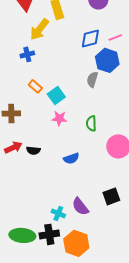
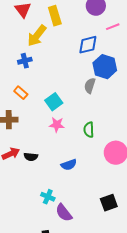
pink line: (115, 37) -> (113, 27), moved
orange rectangle: (35, 86) -> (21, 93), moved
purple semicircle: (80, 206) -> (64, 213), moved
cyan cross: (58, 213) -> (48, 197), moved

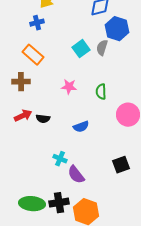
orange rectangle: (21, 93) -> (33, 55), size x1.5
cyan square: (54, 102) -> (81, 49), moved

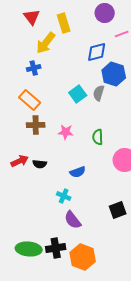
brown cross: (21, 82) -> (36, 125), moved
cyan cross: (60, 159) -> (64, 196), moved

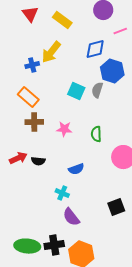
yellow rectangle: (64, 23) -> (62, 20), turned -36
yellow arrow: (46, 43) -> (51, 52), moved
cyan square: (78, 94) -> (76, 91), turned -30

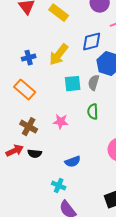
yellow arrow: (51, 52) -> (59, 55), moved
cyan square: (76, 91) -> (73, 84), turned -30
brown cross: (34, 122) -> (29, 127), moved, turned 30
green semicircle: (96, 134) -> (93, 112), moved

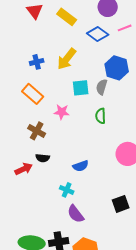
blue diamond: (92, 42) -> (98, 34), moved, turned 50
pink star: (61, 122) -> (62, 112), moved
red arrow: (15, 151) -> (24, 169), moved

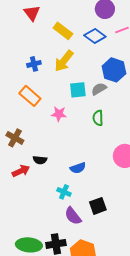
yellow rectangle: (67, 17) -> (63, 31), moved
gray semicircle: (102, 87) -> (99, 89), turned 42
brown cross: (37, 131) -> (15, 138), moved
black square: (121, 204) -> (98, 206), moved

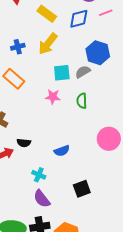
blue diamond: (95, 36) -> (79, 19), turned -50
pink star: (59, 114) -> (53, 97), moved
cyan cross: (64, 192) -> (39, 175), moved
purple semicircle: (73, 216) -> (42, 199), moved

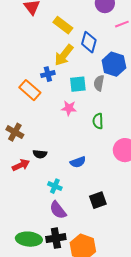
blue diamond: (79, 19) -> (89, 42), moved, turned -60
blue cross: (18, 47) -> (48, 74), moved
gray semicircle: (83, 72) -> (99, 83), turned -49
green semicircle: (82, 101) -> (98, 121), moved

